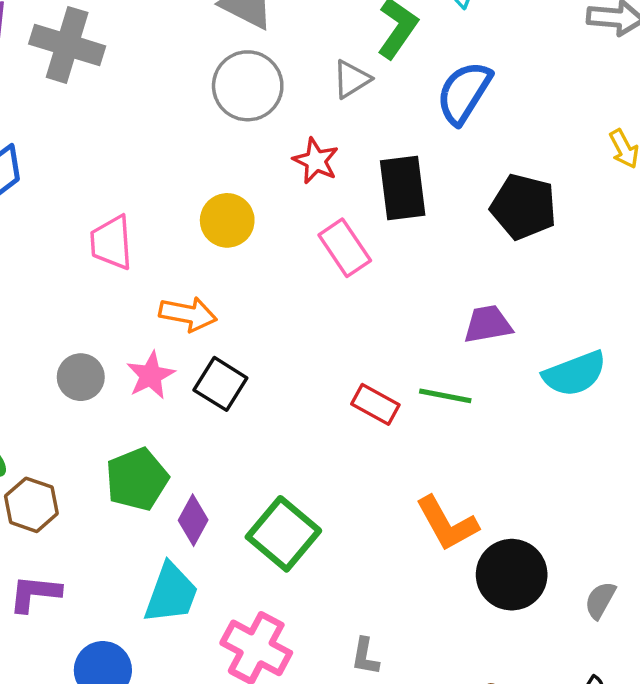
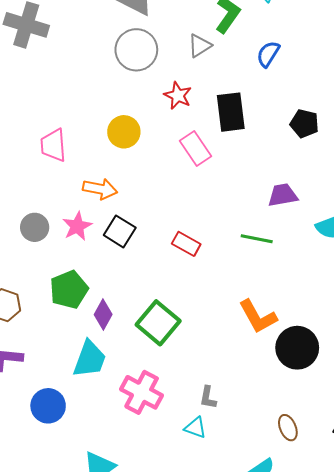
blue semicircle: (464, 93) -> (268, 54), size x0.7
black pentagon: (524, 207) -> (304, 124), size x0.7
red rectangle: (375, 404) -> (186, 244), moved

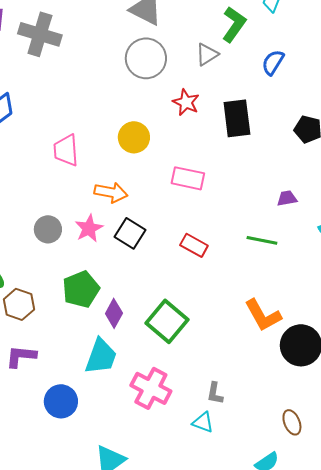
pink rectangle: (195, 148) -> (188, 178), moved, turned -44
purple trapezoid: (283, 195) -> (287, 198), size x0.7

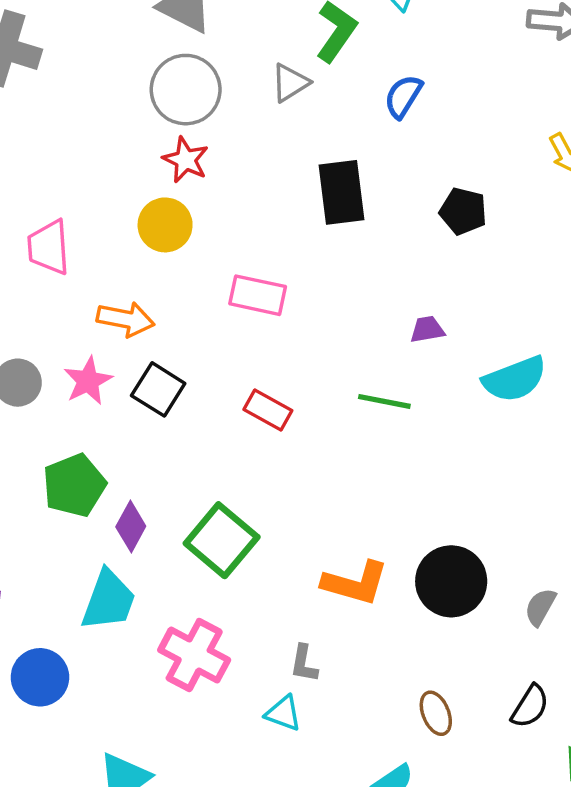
red star: (186, 102) -> (186, 160), moved
orange L-shape: (263, 315) -> (355, 583), moved, turned -45

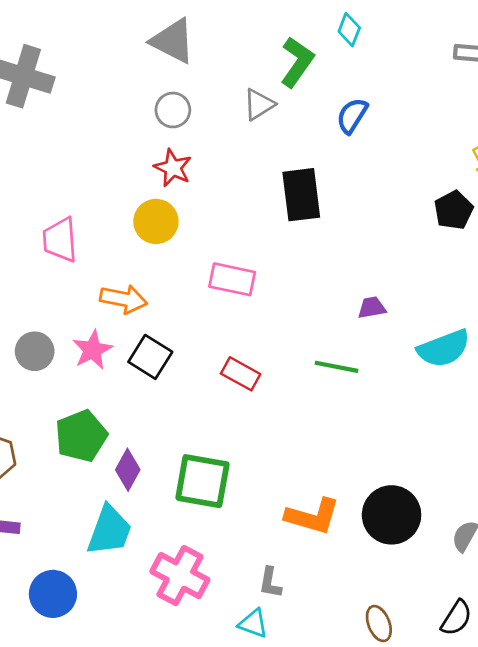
gray circle: (186, 90) -> (173, 110), size x0.6
black pentagon: (463, 211) -> (454, 210), moved, turned 30
green square: (222, 540) -> (202, 481), turned -30

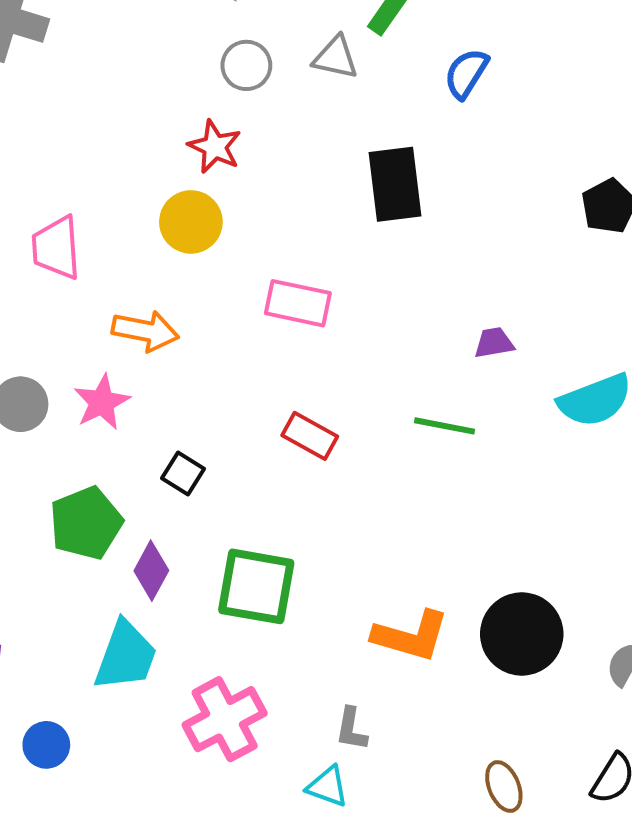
gray triangle: (259, 104) -> (336, 58), turned 44
gray circle: (173, 110) -> (246, 65), moved
black square: (150, 357) -> (183, 474), moved, size x0.7
pink cross: (180, 576) -> (225, 719), turned 34
blue circle: (53, 594) -> (46, 745), size x0.7

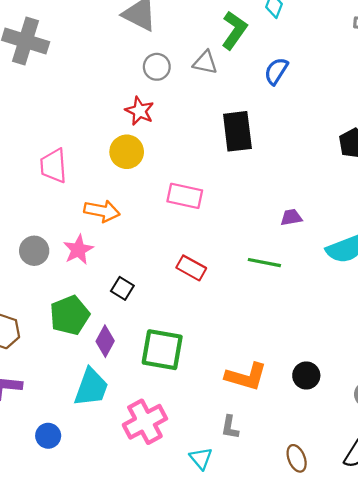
black circle: (522, 634) -> (306, 375), size x0.6
gray L-shape: (351, 729) -> (230, 427), moved
cyan triangle: (328, 786) -> (201, 458), turned 30

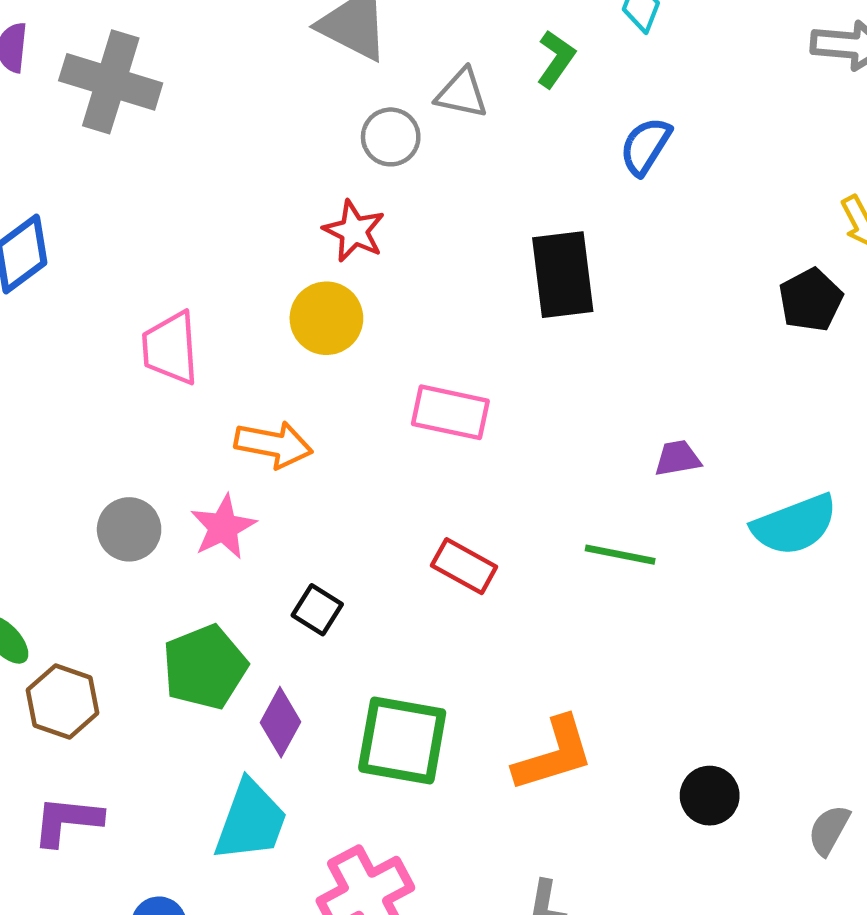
green L-shape: (234, 30) -> (556, 59), size x0.7
gray triangle: (205, 62) -> (462, 93), moved
orange L-shape: (246, 377) -> (554, 754), moved, turned -33

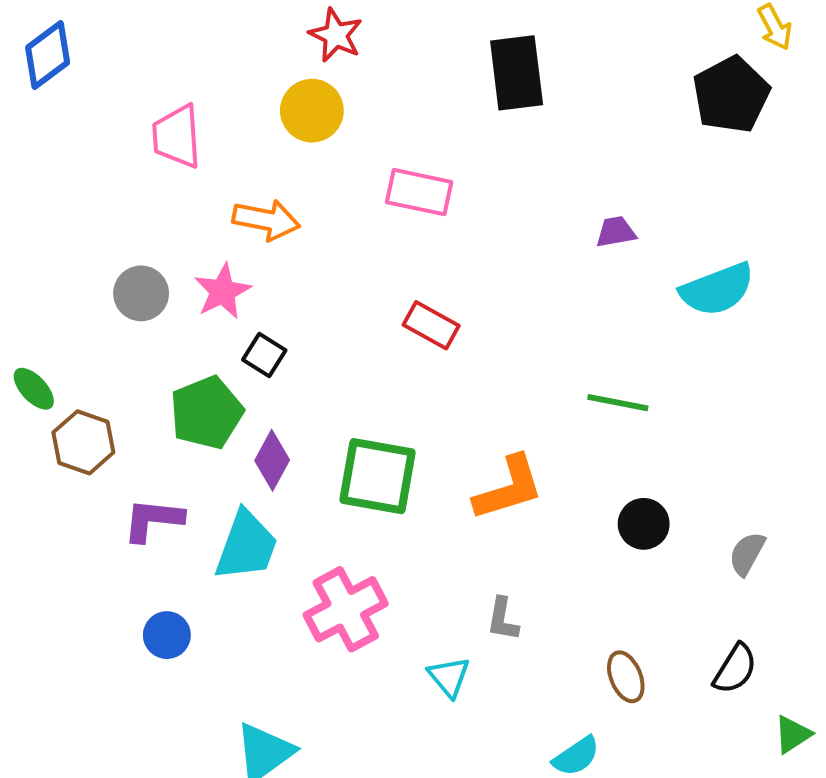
black pentagon: (811, 300) -> (731, 95), size x1.4
green line: (620, 555) -> (618, 403), moved
black square: (317, 610) -> (264, 355), moved
purple L-shape: (67, 821) -> (153, 520), moved

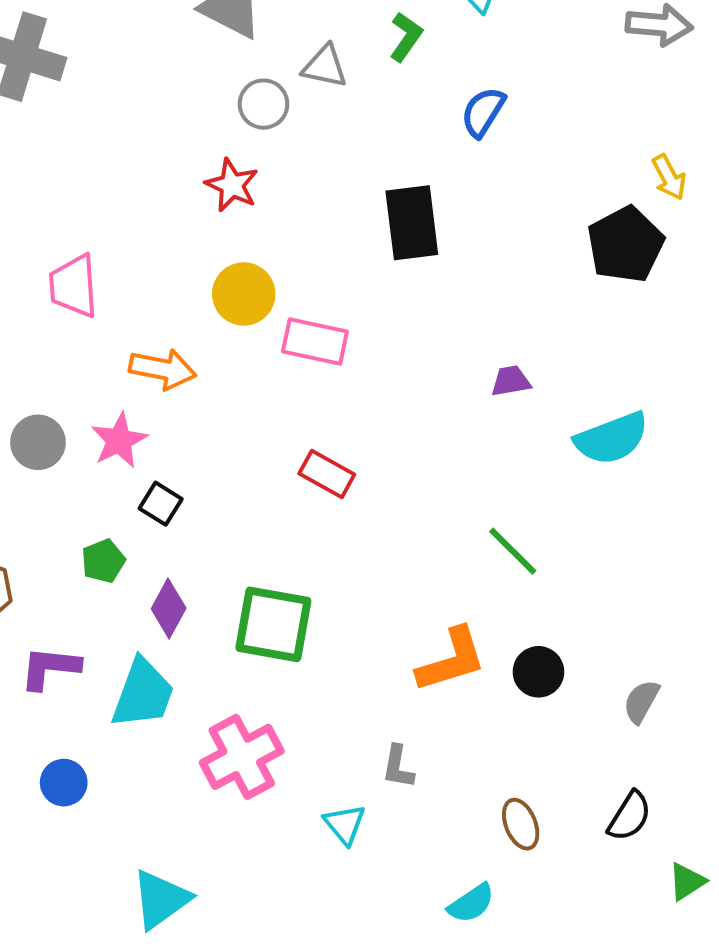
yellow circle: (312, 111) -> (244, 294), moved
green line: (618, 403) -> (513, 551), turned 34
green pentagon: (207, 413) -> (103, 561), size x0.6
orange L-shape: (509, 488) -> (451, 660), moved

